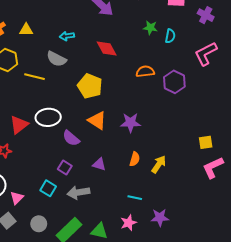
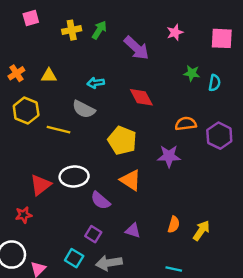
purple star: (131, 123) -> (169, 156), moved

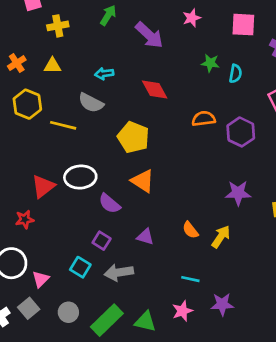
yellow cross: (72, 30) -> (58, 26), moved
purple star: (169, 156) -> (238, 193), moved
orange semicircle: (174, 225) -> (190, 230), turned 126

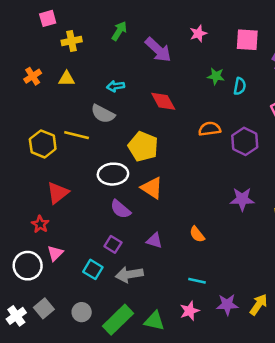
yellow hexagon: (27, 104) -> (43, 144), moved
white ellipse: (80, 177) -> (113, 174), moved
red star: (25, 219) -> (40, 224), turned -30
yellow arrow: (221, 237) -> (259, 305), moved
pink triangle: (41, 279) -> (55, 253), moved

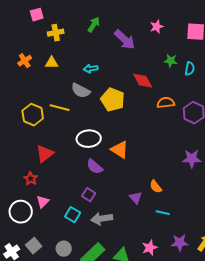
red diamond: (163, 101) -> (143, 81), moved
yellow pentagon: (143, 146) -> (113, 100), moved
purple triangle: (154, 241) -> (136, 198), moved, turned 32
cyan line: (197, 281) -> (163, 213), moved

